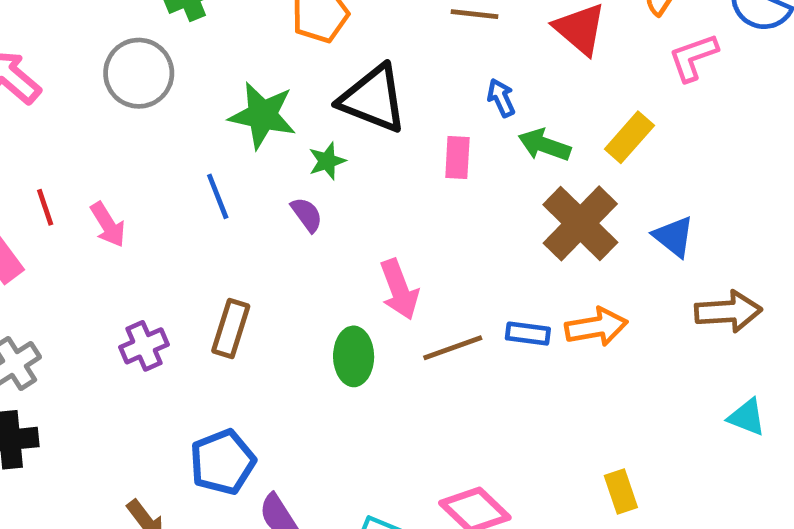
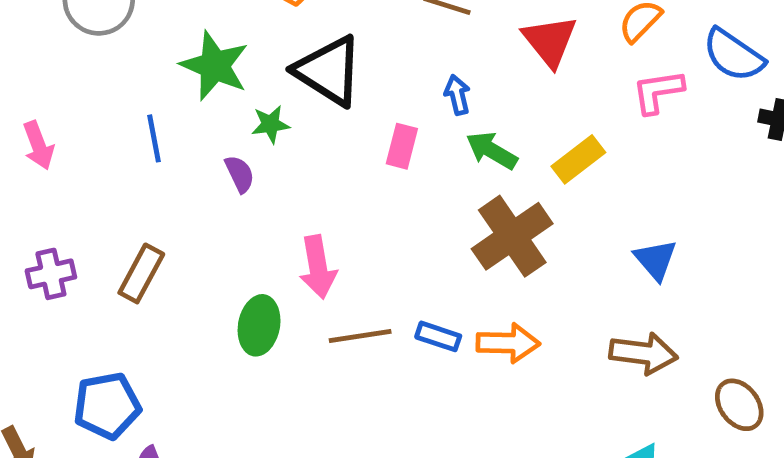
blue triangle: (674, 237) -> (656, 260), moved

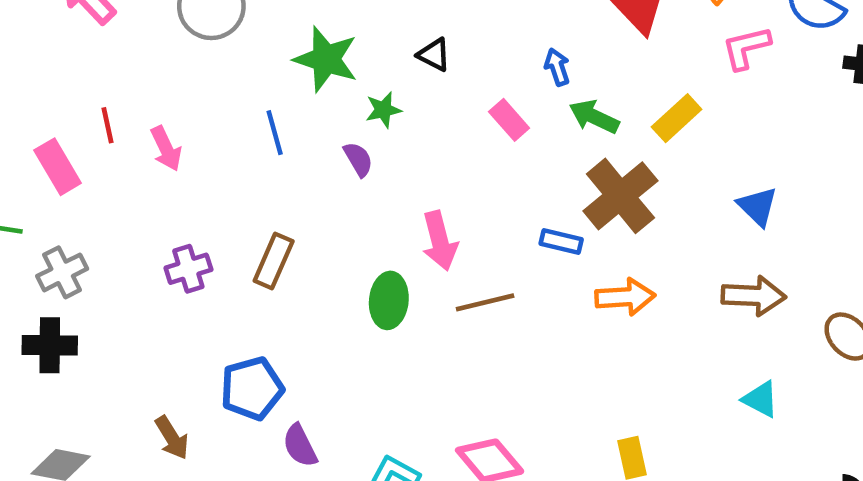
black triangle: (329, 71) -> (434, 55), size x0.5
pink rectangle: (402, 146) -> (509, 120), turned -51
blue rectangle: (438, 336) -> (561, 241), moved

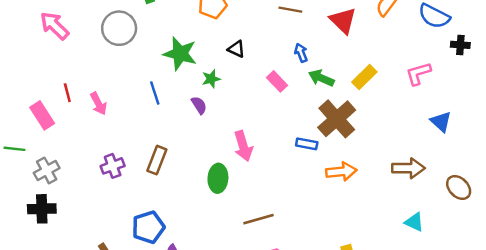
pink L-shape: (746, 48) -> (418, 74), moved
blue triangle: (758, 206) -> (441, 122), moved
brown line: (485, 302) -> (259, 219), moved

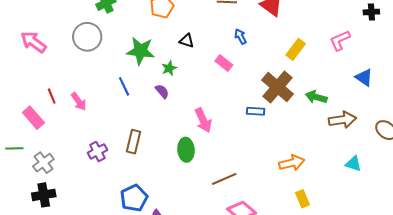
green arrow: (321, 78) -> (316, 97), moved
orange arrow: (341, 172) -> (292, 163), moved

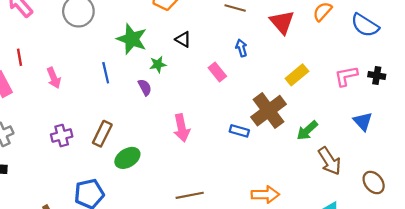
black cross: (371, 12) -> (377, 76), moved
red line: (52, 96) -> (20, 57), moved
green arrow: (316, 97) -> (307, 130), turned -70
brown arrow: (342, 120) -> (330, 161), turned 52
green ellipse: (186, 150) -> (127, 158), moved, turned 50

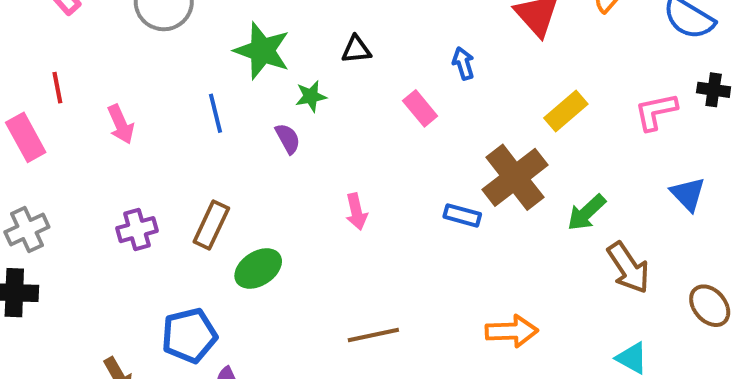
black triangle: (183, 39) -> (356, 50), turned -35
black cross: (377, 76) -> (714, 90), moved
pink arrow: (182, 128) -> (356, 212), size x0.7

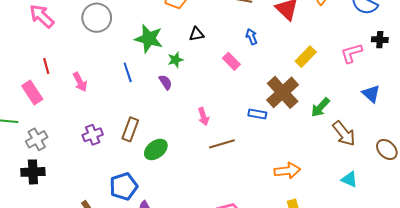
brown line: (373, 335) -> (222, 144), moved

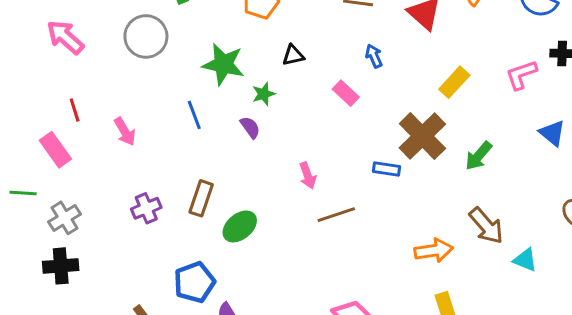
brown arrow: (344, 134) -> (486, 226), moved

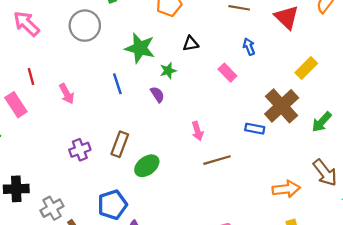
gray cross: (65, 218) -> (52, 208), moved

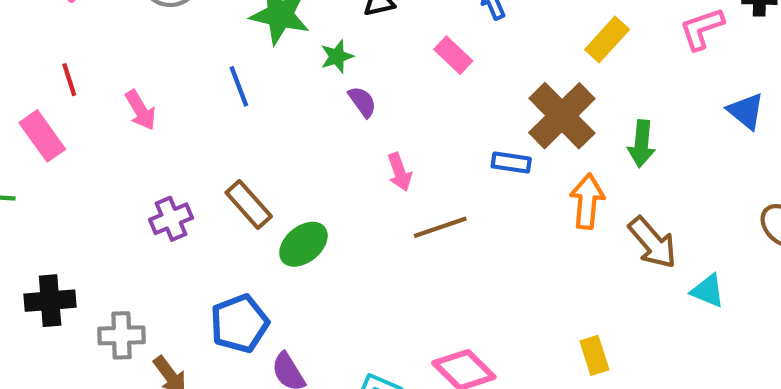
purple semicircle: (157, 94) -> (362, 102), moved
green arrow: (322, 122) -> (642, 144), turned -35
brown rectangle: (120, 144) -> (249, 205), turned -60
orange arrow: (286, 189) -> (587, 201), moved, turned -76
gray cross: (52, 208) -> (122, 335), turned 30

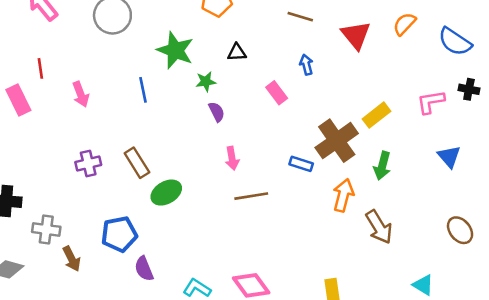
yellow rectangle: (607, 39) -> (377, 115), moved
cyan triangle: (708, 291) -> (423, 285), moved

